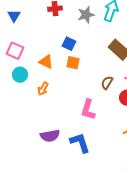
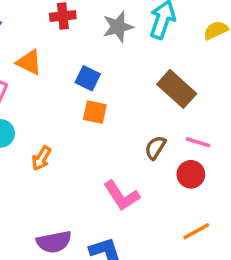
orange triangle: (46, 62) -> (29, 62), moved
pink L-shape: (88, 110) -> (122, 196), turned -50

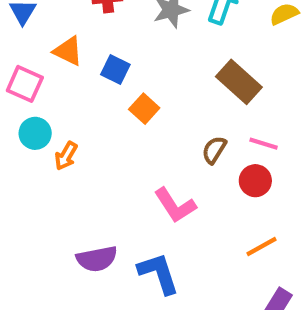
blue square: (88, 78) -> (115, 70), moved
orange square: (95, 112) -> (144, 109), turned 30
orange arrow: (42, 158) -> (66, 156), moved

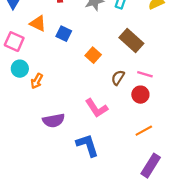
orange square: (144, 109) -> (93, 55), moved
purple semicircle: (97, 259) -> (54, 120), moved

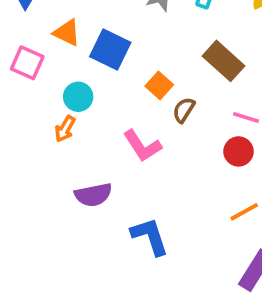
blue square: (64, 34) -> (110, 50), size x1.5
cyan circle: (20, 69) -> (78, 97), moved
brown semicircle: (118, 78) -> (184, 110), moved
pink L-shape: (96, 108) -> (142, 146), moved

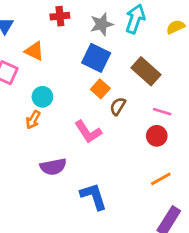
blue square: (110, 50) -> (96, 58), moved

